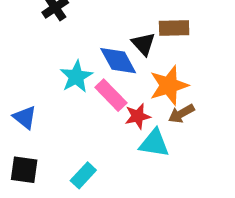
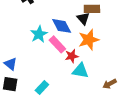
black triangle: (143, 44) -> (83, 18), moved
brown arrow: (181, 114) -> (110, 84), moved
blue triangle: (25, 117) -> (11, 64), moved

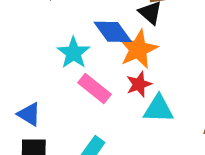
orange star: (89, 40) -> (138, 49), moved
pink rectangle: (57, 44) -> (95, 88), moved

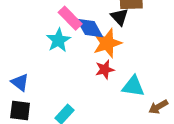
pink rectangle: (95, 88) -> (70, 18), moved
cyan triangle: (158, 109) -> (133, 86), moved

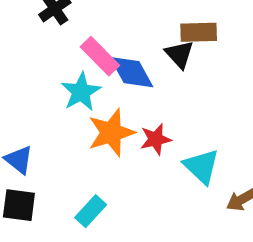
orange star: (107, 43) -> (111, 133), moved
cyan triangle: (133, 86) -> (201, 166), turned 35

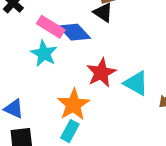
orange star: (111, 133) -> (73, 105), moved
red star: (156, 139) -> (101, 73), size x1.4

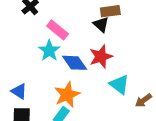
blue diamond: (74, 32) -> (75, 63), moved
red star: (101, 73) -> (101, 57), moved

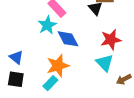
red star: (101, 57) -> (111, 40), moved

